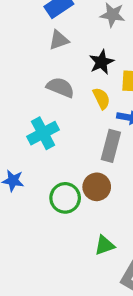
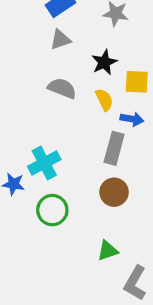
cyan cross: (43, 133) -> (44, 163), moved
brown circle: (97, 187) -> (114, 192), moved
green circle: (65, 198) -> (52, 210), moved

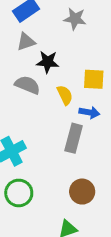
black star: (104, 62) -> (48, 62), moved, turned 30
brown circle: (114, 192) -> (82, 192), moved

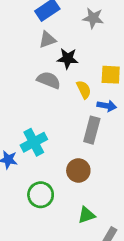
brown circle: (82, 192) -> (78, 170), moved
green circle: (19, 193) -> (41, 195), moved

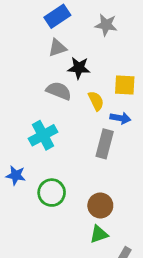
cyan cross: (34, 142) -> (43, 135), moved
brown circle: (78, 170) -> (100, 205), moved
green circle: (41, 195) -> (52, 193), moved

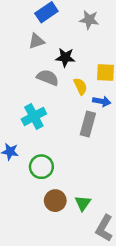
gray triangle: (57, 48) -> (36, 41), moved
brown circle: (100, 205) -> (55, 201), moved
green triangle: (99, 234) -> (83, 203), turned -36

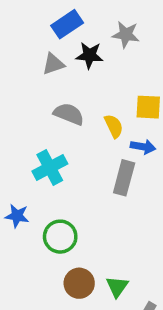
black star: (65, 57) -> (90, 55), moved

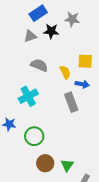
gray rectangle: (124, 178) -> (71, 102), turned -36

